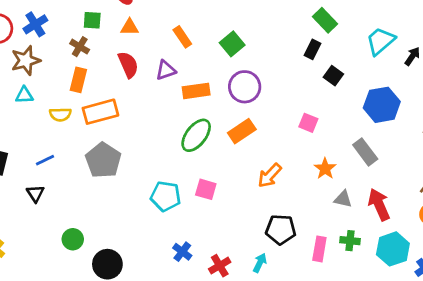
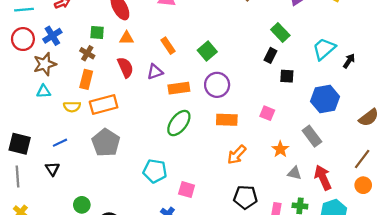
black square: (333, 76) -> (287, 76), turned -32
orange rectangle: (242, 131) -> (227, 120), moved, turned 36
pink square: (206, 189) -> (187, 190), moved

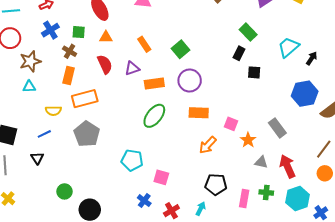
blue cross: (52, 36) -> (50, 30), moved
blue hexagon: (325, 99) -> (305, 94), moved
yellow semicircle: (72, 107) -> (53, 111), moved
pink square: (267, 113) -> (231, 124), moved

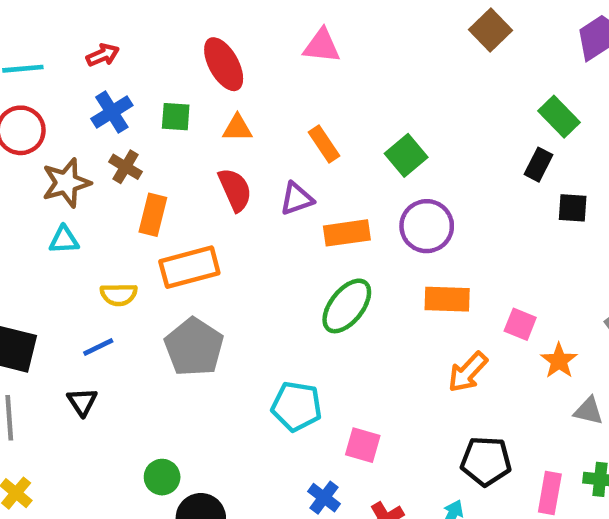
brown cross: (70, 51) -> (126, 167), moved
green circle: (65, 191) -> (162, 477), moved

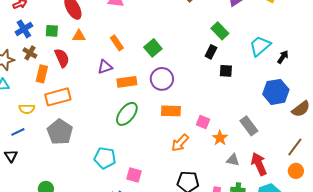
red semicircle: (235, 190) -> (62, 58), moved

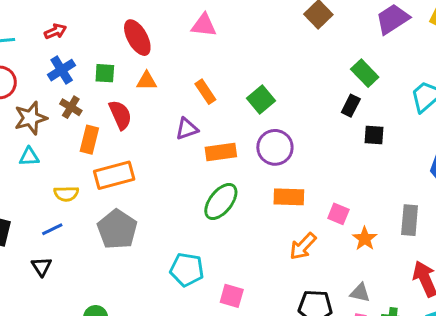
gray rectangle: (249, 126) -> (410, 220), turned 42
gray triangle: (233, 160) -> (360, 293), moved

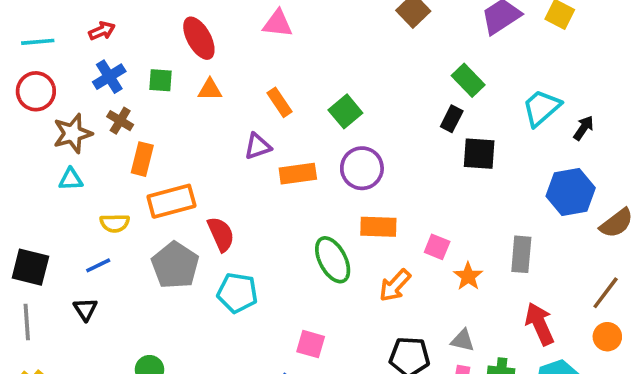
red semicircle: (120, 115) -> (221, 234), moved
black square: (374, 135) -> (479, 154), size x1.4
green ellipse: (221, 202) -> (333, 260), moved, turned -66
cyan pentagon: (187, 270) -> (237, 293), moved

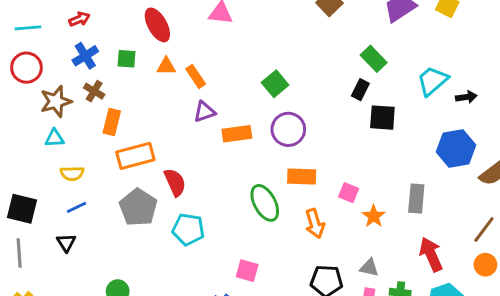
orange rectangle: (280, 102) -> (196, 76), moved
black arrow: (584, 128) -> (466, 97), turned 48
yellow semicircle: (115, 223) -> (72, 174), moved
orange arrow: (395, 285) -> (315, 224), turned -60

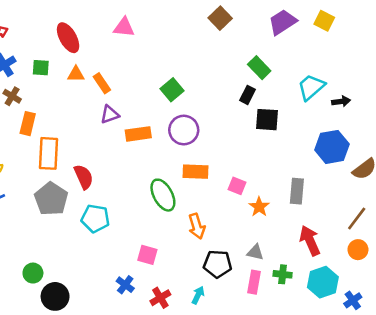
orange rectangle: (135, 156) -> (49, 153), turned -72
orange arrow: (315, 224) -> (197, 226), moved

